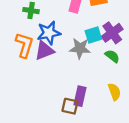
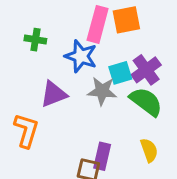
blue star: (49, 33) -> (81, 56), moved, turned 30
orange L-shape: (24, 45) -> (26, 130), moved
green semicircle: (112, 56) -> (146, 102), size x1.6

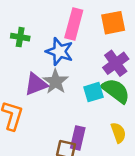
orange square: (126, 20) -> (113, 23), moved
cyan square: (120, 73) -> (93, 92), moved
gray star: (102, 91) -> (56, 82), moved, turned 30

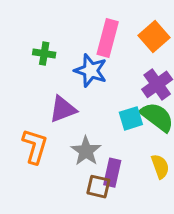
orange square: (113, 23) -> (154, 36), turned -30
gray star: (56, 82) -> (86, 151), moved

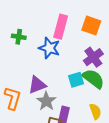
orange square: (154, 36) -> (91, 26), turned -30
purple triangle: (63, 109) -> (37, 85), moved

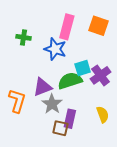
purple cross: (93, 57) -> (101, 75), moved
green semicircle: (93, 79) -> (70, 81), moved, turned -55
cyan square: (76, 80) -> (83, 68), moved

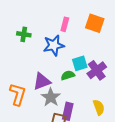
pink rectangle: (67, 27) -> (65, 24), size x0.6
blue star: (55, 49) -> (54, 45), turned -30
green semicircle: (70, 81) -> (68, 75), size x0.6

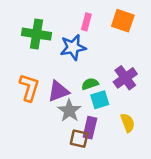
green cross: (24, 34) -> (36, 34), size x1.6
cyan square: (80, 63) -> (100, 100), moved
orange L-shape: (18, 94) -> (29, 88), moved

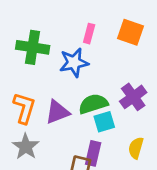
green semicircle: (90, 84) -> (93, 104), size x1.5
gray star: (69, 111) -> (26, 147), moved
yellow semicircle: (128, 123) -> (136, 148), turned -144

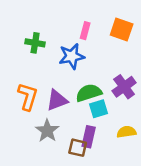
green cross: (33, 47) -> (35, 43), size x0.7
gray star: (26, 147) -> (47, 131), moved
yellow semicircle: (136, 148) -> (126, 132), turned 66

